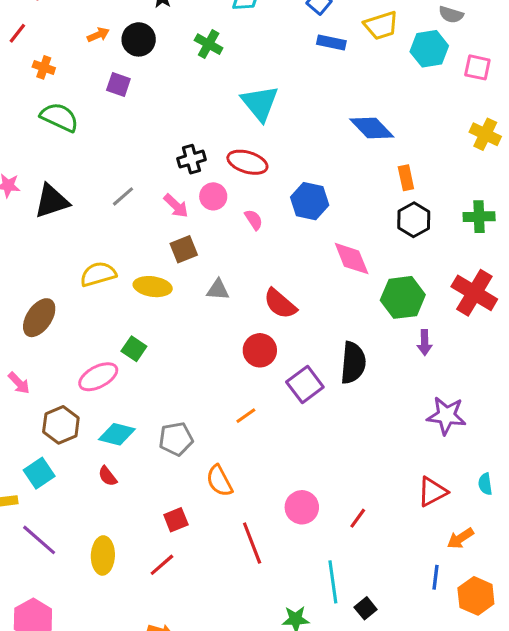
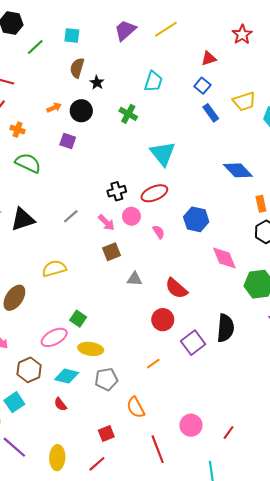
blue rectangle: (331, 43) -> (211, 113), turned 42
red ellipse: (247, 162) -> (154, 193), turned -40
yellow ellipse: (153, 287) -> (91, 349), moved

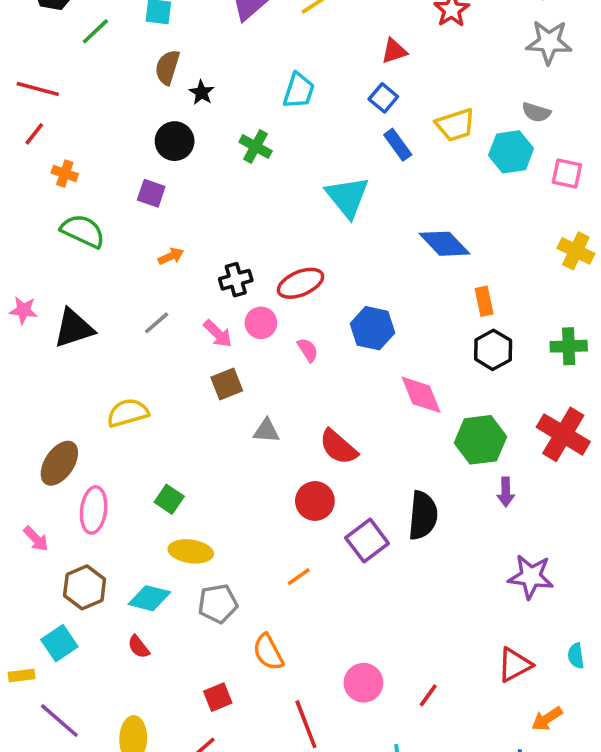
orange arrow: (54, 108) -> (171, 256), moved
cyan triangle: (163, 154) -> (347, 197), moved
pink ellipse: (54, 337) -> (94, 510), moved, turned -55

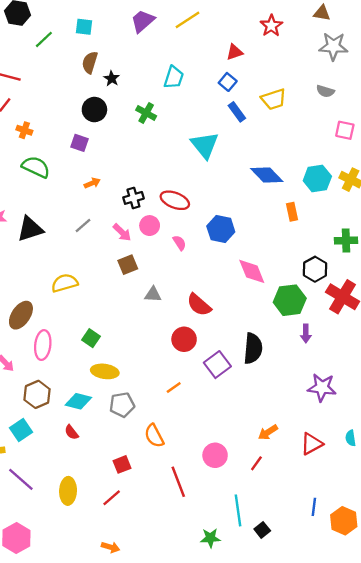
cyan hexagon: (511, 152) -> (317, 178), moved
red ellipse: (301, 283) -> (175, 200), turned 44
black hexagon: (493, 350) -> (315, 269), moved
orange arrow: (547, 719) -> (268, 432), moved

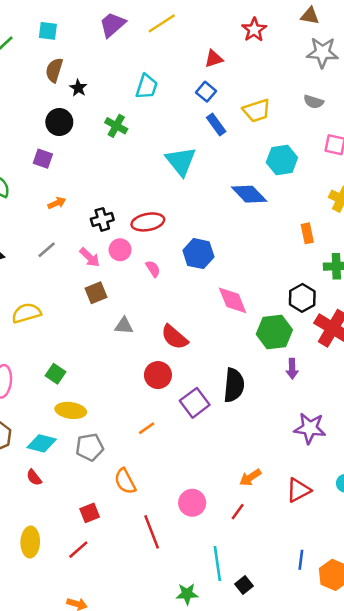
cyan hexagon: (317, 178) -> (282, 160), moved
red ellipse: (175, 200) -> (148, 222), turned -32
orange rectangle: (292, 212) -> (307, 233), moved

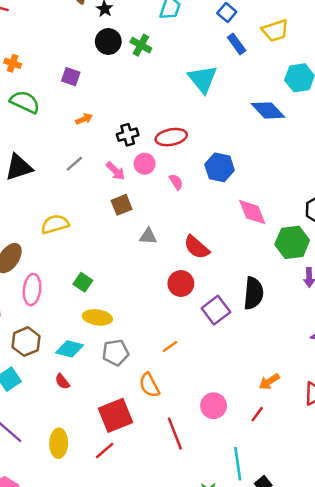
black circle: (59, 122) -> (108, 42), moved
orange line: (147, 428) -> (170, 346), moved
red square: (90, 513) -> (116, 415), size x1.8

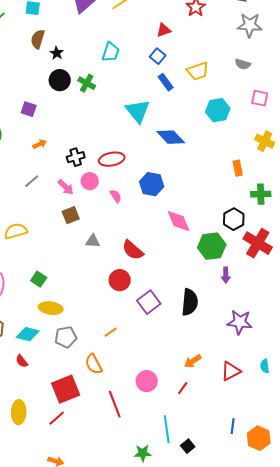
blue diamond: (268, 110) -> (171, 137), moved
black semicircle: (253, 293) -> (190, 302), moved

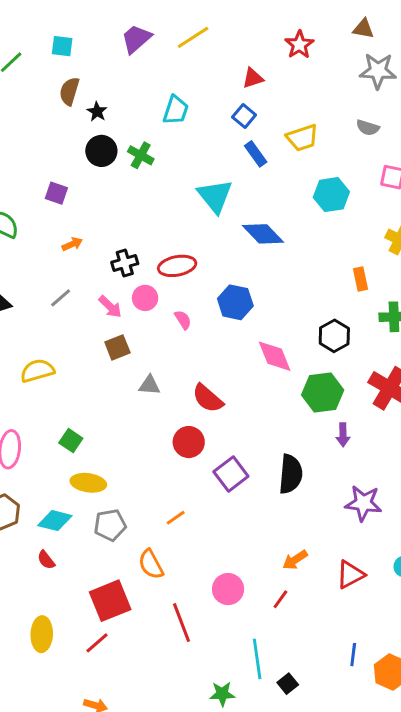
black hexagon: (234, 219) -> (334, 336), moved

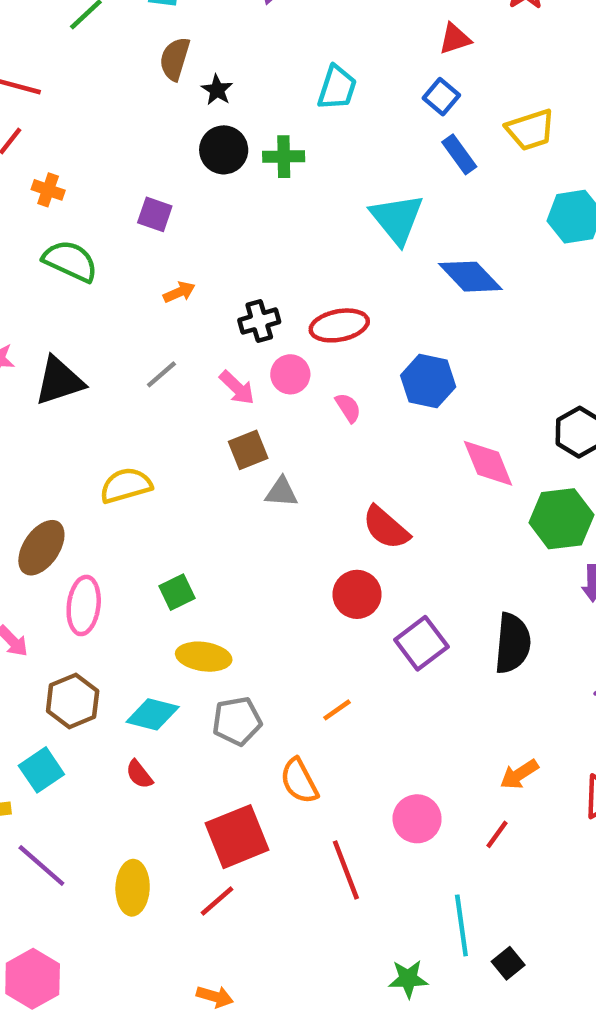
green cross: (141, 155) -> (284, 157), turned -30
gray triangle: (149, 385) -> (281, 492), moved
green square: (71, 441) -> (177, 592), turned 30

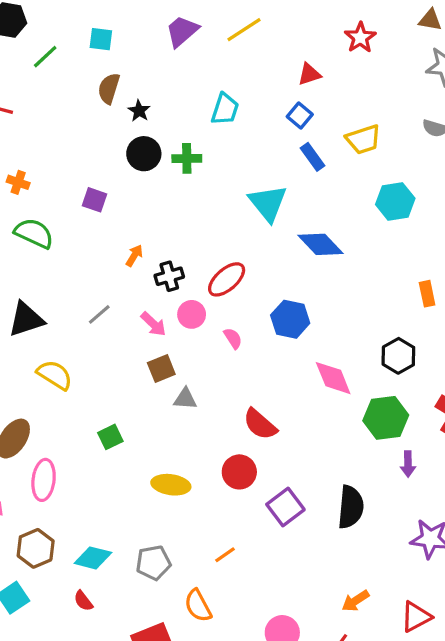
orange arrow: (179, 292) -> (134, 256), moved, turned -35
red ellipse: (339, 325) -> (227, 279), turned -30
yellow semicircle: (126, 485) -> (55, 375), moved, turned 48
green square: (177, 592) -> (110, 437), moved
yellow ellipse: (204, 657) -> (171, 485), moved

